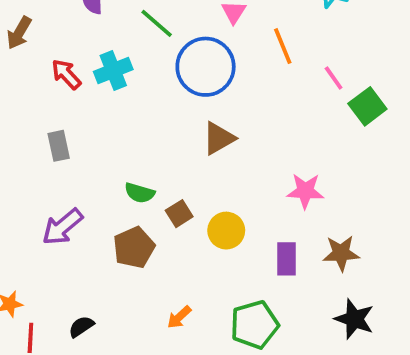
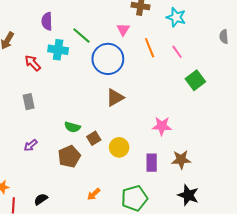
cyan cross: (113, 70) -> (58, 50), moved, turned 30
pink line: (334, 78) -> (177, 52), moved
purple arrow: (62, 227) -> (31, 145), size x0.6

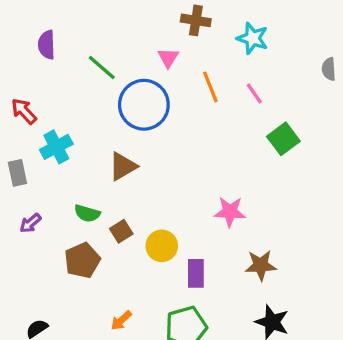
cyan cross: (58, 50) -> (56, 147), moved, turned -36
brown triangle: (115, 98) -> (123, 166), moved
purple arrow: (31, 145) -> (30, 223), moved
purple rectangle: (152, 163) -> (196, 273), moved

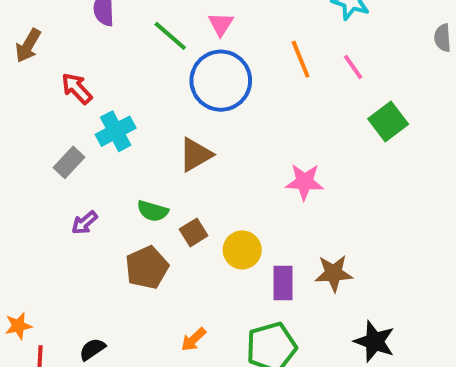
pink triangle: (168, 58) -> (221, 24), moved
gray rectangle: (17, 173) -> (69, 162), turned 55
pink star: (230, 212) -> (304, 182), moved
brown star: (261, 265) -> (334, 273), moved

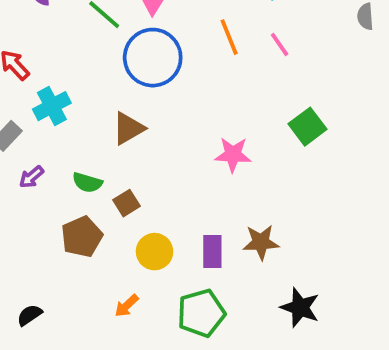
green square: (388, 121) -> (308, 127), moved
purple arrow: (85, 223) -> (31, 177), moved
yellow circle: (242, 250) -> (155, 252), moved

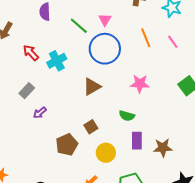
cyan cross: (52, 106) -> (57, 61), moved
pink star: (233, 155) -> (140, 84), moved
green semicircle: (87, 183) -> (127, 116), moved
purple rectangle: (212, 252) -> (137, 141), moved

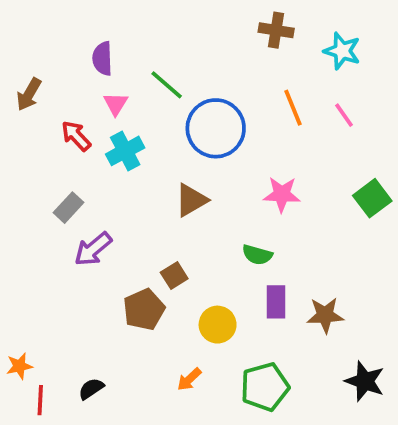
pink triangle: (105, 20) -> (116, 104), moved
purple arrow: (40, 113) -> (93, 249), size x1.5
brown square: (91, 127) -> (174, 276), moved

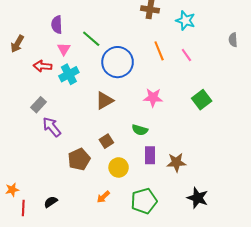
red arrow: (76, 136) -> (43, 66), turned -42
purple arrow: (93, 249) -> (52, 127), turned 90
brown square: (174, 276) -> (106, 141), moved

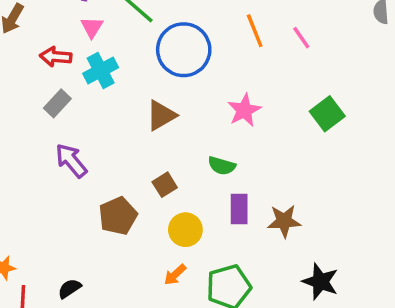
pink star: (153, 98) -> (244, 110), turned -30
gray rectangle: (39, 105) -> (57, 103), moved
orange arrow: (103, 197) -> (175, 275), moved

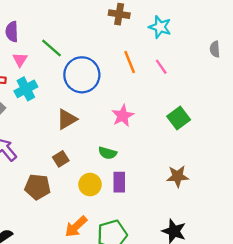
brown square: (165, 185) -> (61, 159), moved
brown pentagon: (118, 216) -> (38, 187), turned 30
brown star: (284, 221) -> (178, 176), moved
yellow circle: (185, 230) -> (90, 185), moved
orange arrow: (175, 275) -> (76, 227), size x1.5

